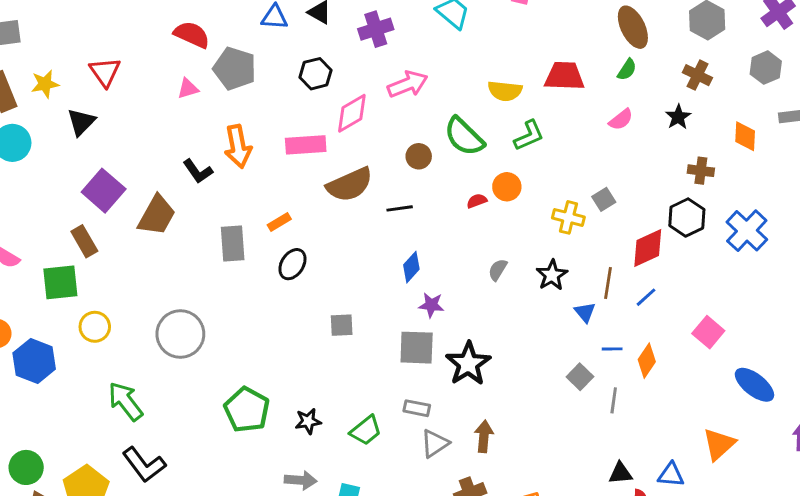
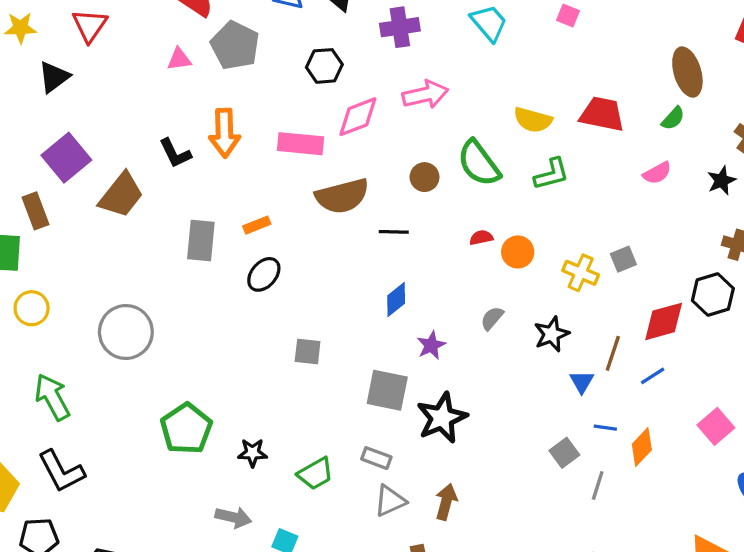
orange circle: (507, 187) -> (518, 252), moved
purple star: (431, 305) -> (431, 345), moved, turned 30

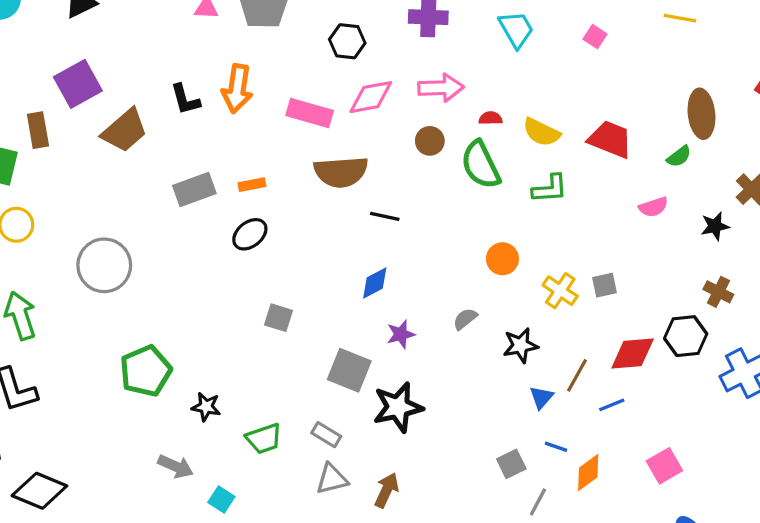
brown circle: (425, 177) -> (430, 141), moved
red semicircle: (481, 238) -> (491, 118), moved
gray rectangle: (201, 240) -> (194, 189), turned 54

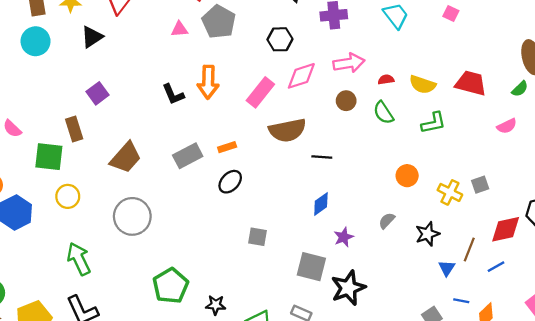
purple square: (78, 84) -> (97, 93), size x0.7
pink rectangle: (310, 113) -> (260, 92), turned -60
brown trapezoid: (125, 130) -> (126, 158), moved
green semicircle: (481, 165) -> (383, 113), size x0.7

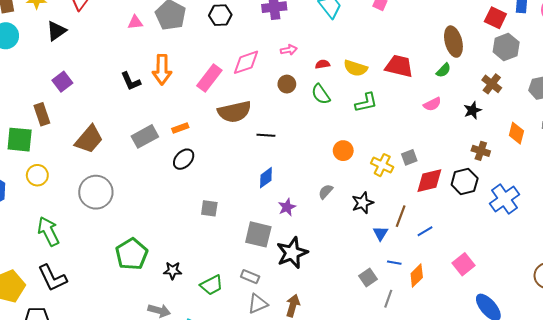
black hexagon: (280, 39) -> (220, 15), moved
pink arrow: (349, 63) -> (289, 50), size x0.6
red diamond: (506, 229) -> (429, 181), moved

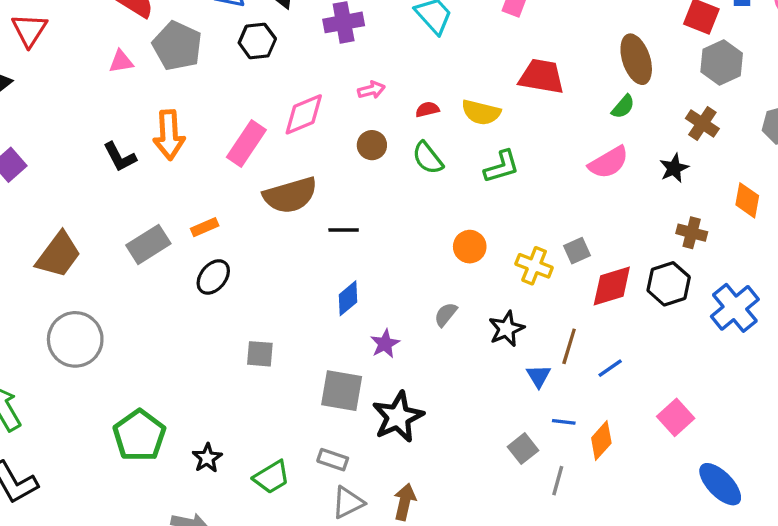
red trapezoid: (399, 66) -> (542, 76), moved
pink semicircle: (432, 104) -> (609, 162), size x1.4
black star: (173, 271) -> (207, 458), turned -30

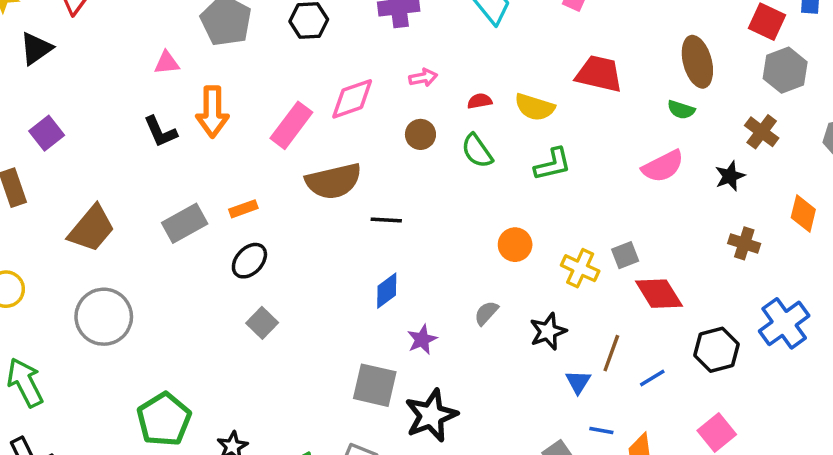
pink triangle: (121, 62) -> (167, 63), moved
green semicircle: (623, 107) -> (681, 110), turned 64
black hexagon: (669, 284) -> (717, 350), moved
red diamond: (612, 286) -> (659, 294), turned 72
gray square: (260, 354) -> (262, 323), moved, turned 36

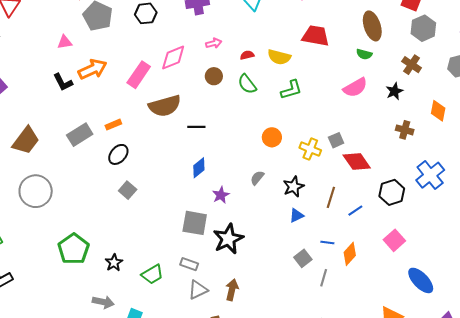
orange arrow: (212, 112) -> (93, 69), turned -112
blue triangle: (578, 382) -> (296, 216), moved, turned 35

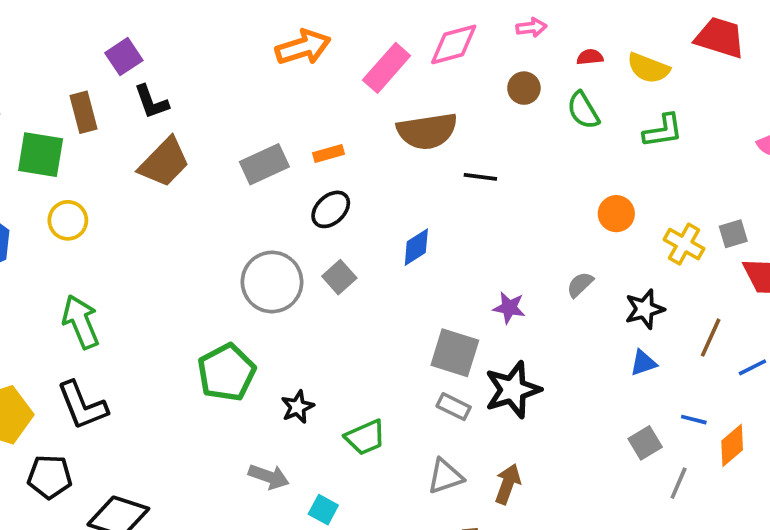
black L-shape: (63, 82) -> (151, 102), moved
blue diamond: (199, 168) -> (416, 247), moved
gray circle: (36, 191) -> (272, 282), moved
purple star: (221, 195) -> (509, 308), turned 30
gray rectangle: (189, 264) -> (454, 407), moved

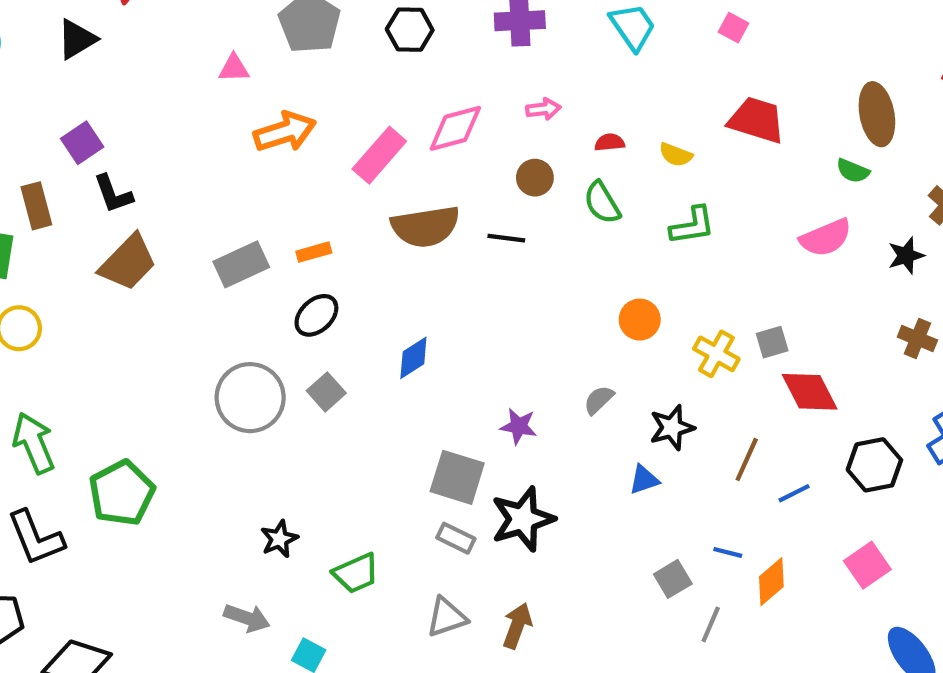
yellow semicircle: (648, 68) -> (676, 155), size x0.7
black line: (480, 177) -> (506, 238), moved
blue triangle: (643, 363) -> (644, 480), moved
green pentagon: (226, 372) -> (122, 493), moved

